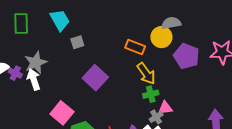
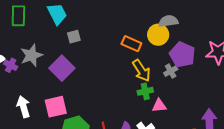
purple square: (95, 78) -> (62, 68), moved
white arrow: (34, 79) -> (23, 107), moved
pink square: (62, 113) -> (56, 107), turned 35
gray cross: (156, 117) -> (171, 71), moved

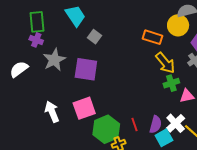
gray square: (74, 37) -> (94, 37), turned -32
purple cross: (11, 65) -> (36, 40), moved
purple square: (62, 68) -> (86, 69), turned -30

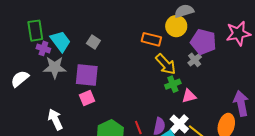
cyan trapezoid: (75, 16) -> (60, 41), moved
purple cross: (36, 40) -> (43, 48), moved
gray star: (54, 60) -> (55, 67), turned 30
pink square: (84, 108) -> (87, 98), moved, size x0.7

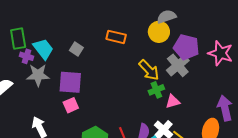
pink star: (238, 33) -> (220, 53), moved, turned 30
orange rectangle: (151, 39) -> (116, 37), moved
gray cross: (195, 60) -> (178, 65), size x1.6

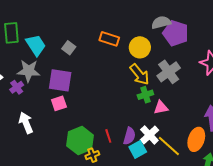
yellow circle: (159, 32) -> (140, 47), moved
purple pentagon: (186, 47) -> (176, 33), moved
purple cross: (27, 56) -> (17, 87), moved, turned 32

